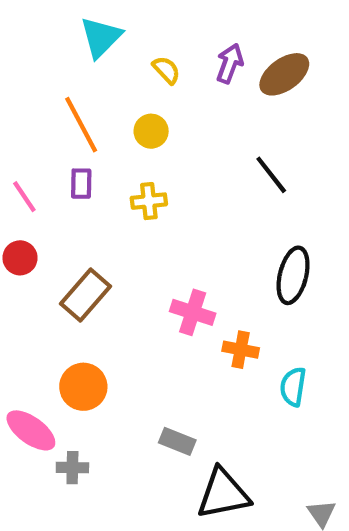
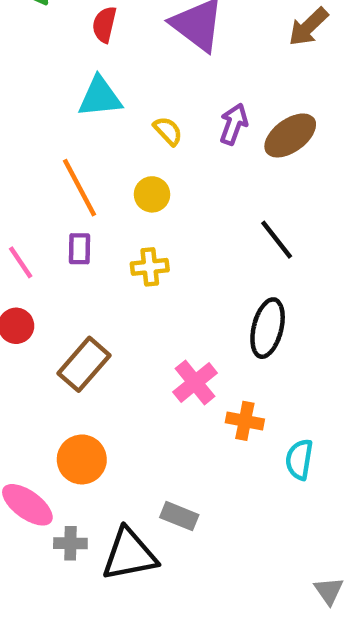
cyan triangle: (101, 37) -> (100, 97), turned 39
black ellipse: (293, 275) -> (268, 328), moved
pink cross: (193, 312) -> (195, 382), turned 33
black triangle: (223, 494) -> (129, 555), moved

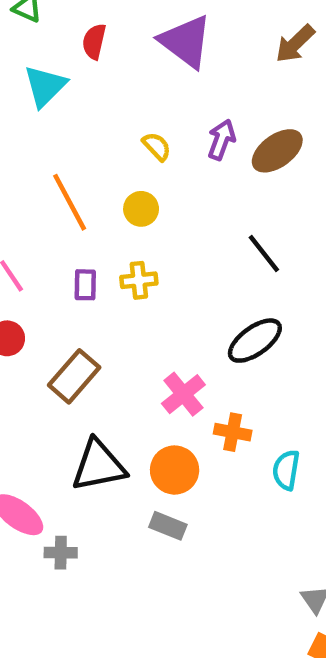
cyan triangle: (100, 97) -> (45, 86), moved, turned -39
purple rectangle: (80, 249) -> (85, 285), moved
black ellipse: (268, 328) -> (255, 341), turned 40
orange circle: (82, 459) -> (175, 470), moved
black triangle: (129, 555) -> (99, 466), moved

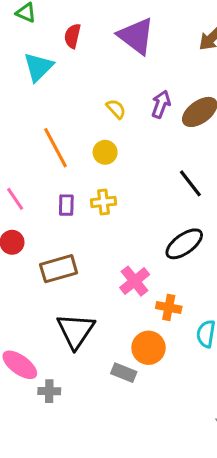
brown rectangle: (74, 376) -> (59, 269), turned 33
black triangle: (99, 466) -> (76, 331), turned -45
orange circle: (175, 470) -> (149, 348), moved

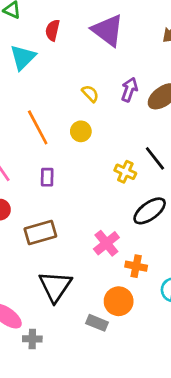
yellow cross: (104, 202) -> (125, 172), moved, turned 30

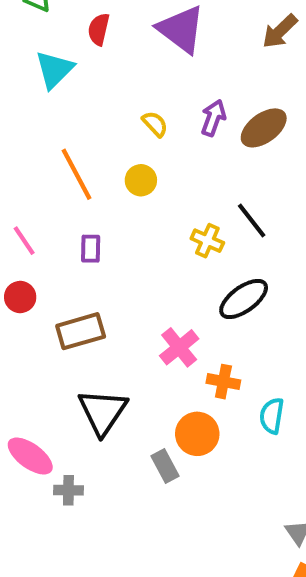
gray rectangle: (97, 323) -> (165, 466), turned 40

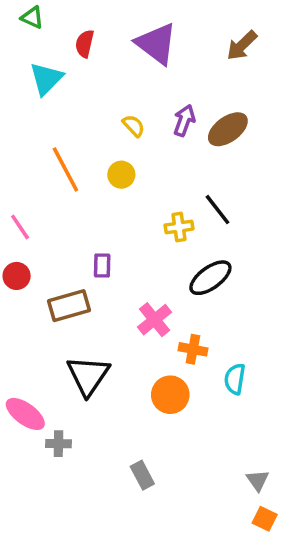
yellow cross: (207, 241) -> (179, 227), turned -32
purple rectangle: (91, 249) -> (102, 265), moved
gray rectangle: (165, 466) -> (142, 475), moved

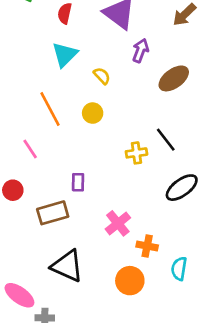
cyan triangle: (46, 79) -> (65, 55), moved
purple arrow: (184, 121) -> (140, 51), moved
pink line: (20, 227) -> (30, 149), moved
black ellipse: (210, 278) -> (182, 188), moved
black triangle: (88, 376) -> (67, 266), turned -40

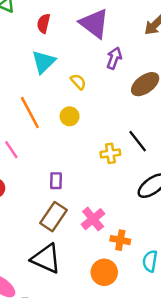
brown rectangle: (53, 213) -> (53, 217), moved, turned -40

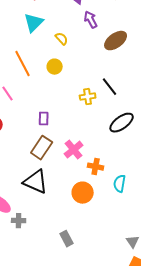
purple arrow: (114, 58) -> (91, 20), turned -48

